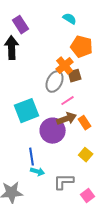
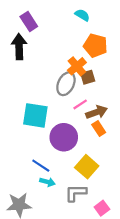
cyan square: (27, 111) -> (35, 115), turned 30
brown arrow: (67, 119) -> (96, 112), moved
yellow square: (86, 155) -> (87, 167), moved, size x1.5
blue line: (32, 157) -> (41, 166), turned -48

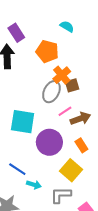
orange pentagon: (95, 46) -> (47, 51), moved
orange rectangle: (99, 128) -> (81, 145), moved
blue line: (41, 166) -> (17, 169), moved

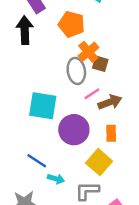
brown square: (72, 85) -> (100, 64), turned 32
gray ellipse: (51, 92) -> (76, 71), turned -35
orange rectangle: (81, 145) -> (111, 133), turned 32

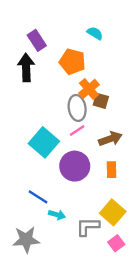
pink line: (92, 94) -> (77, 130), moved
cyan square: (43, 106) -> (44, 142), turned 32
yellow square: (99, 162) -> (113, 212), moved

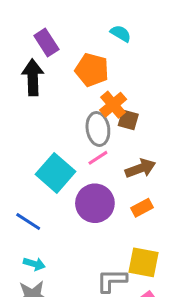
orange rectangle: (112, 170) -> (142, 208), turned 63
blue line: (38, 197) -> (28, 221), moved
yellow square: (113, 212) -> (143, 262), turned -30
cyan arrow: (57, 215) -> (34, 264), moved

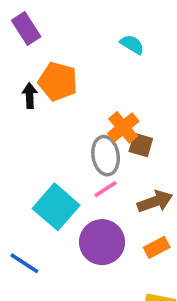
purple rectangle: (46, 43) -> (26, 29), moved
orange pentagon: (92, 70) -> (58, 81), moved
black arrow: (33, 77) -> (30, 96), size x0.6

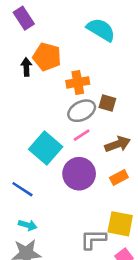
cyan semicircle: (132, 44) -> (101, 30), size x1.6
orange cross: (123, 127) -> (78, 82), moved, turned 30
gray ellipse: (106, 156) -> (82, 111), turned 72

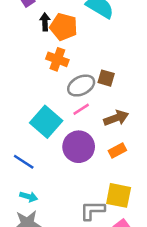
orange pentagon: (47, 57) -> (64, 27), moved
black arrow: (26, 67) -> (45, 22), moved
orange cross: (78, 82) -> (57, 59), moved, turned 30

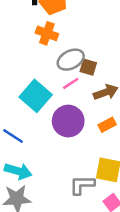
brown square: (106, 78) -> (88, 67), moved
cyan arrow: (29, 197) -> (18, 171), size x1.5

